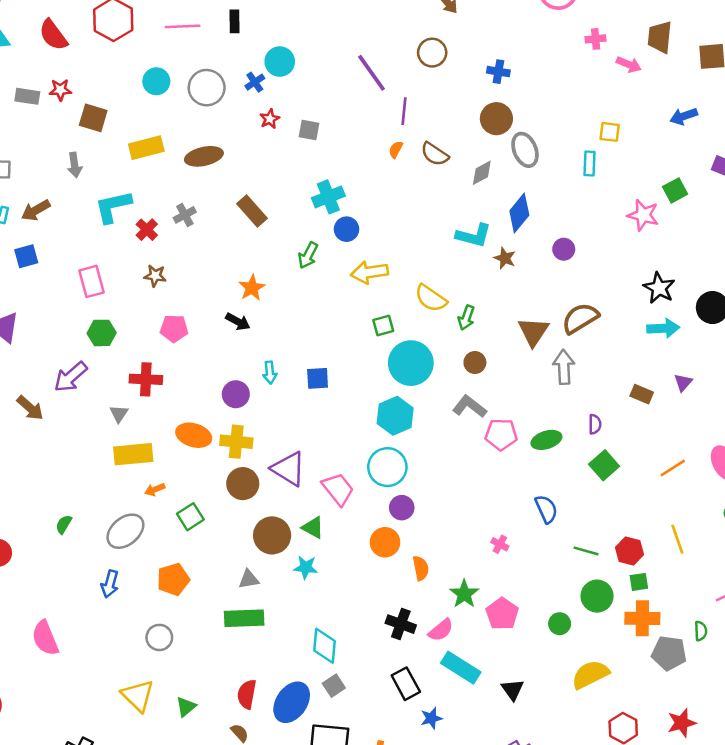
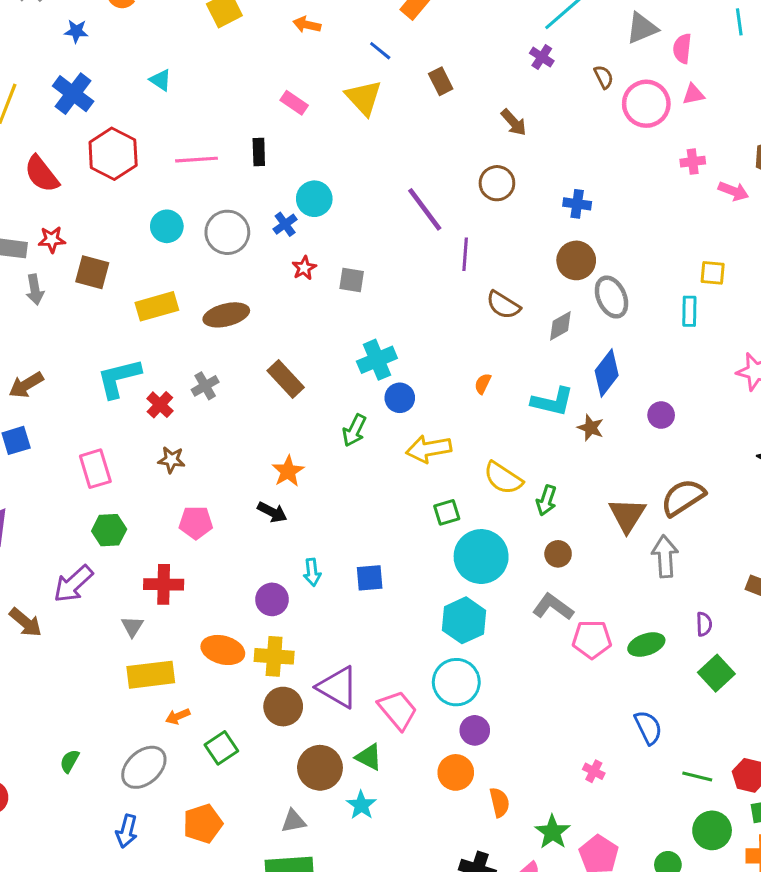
orange semicircle: (396, 150) -> (483, 384), moved
gray arrow: (75, 165) -> (35, 290), moved
cyan star: (306, 567) -> (361, 805), turned 30

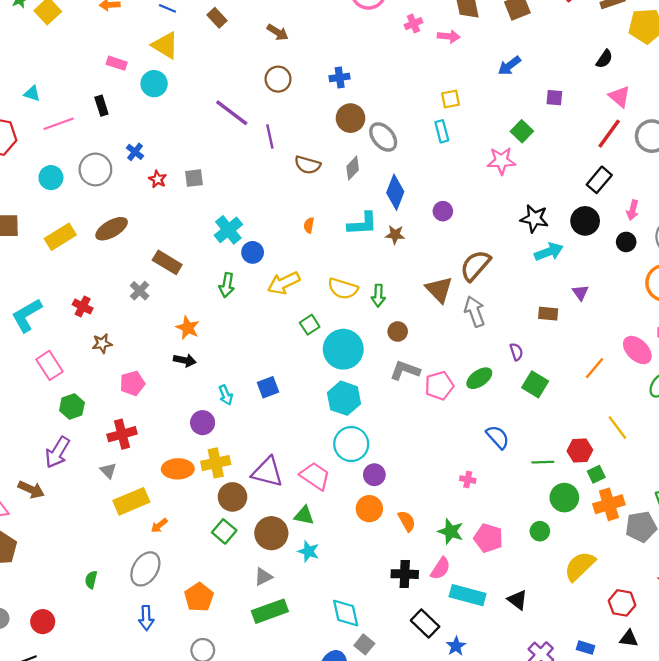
cyan triangle: (161, 80) -> (32, 94), moved
cyan circle: (314, 199) -> (154, 84), moved
cyan L-shape: (119, 378) -> (27, 315), moved
gray cross: (205, 386) -> (140, 291), moved
green square: (221, 748) -> (224, 531), moved

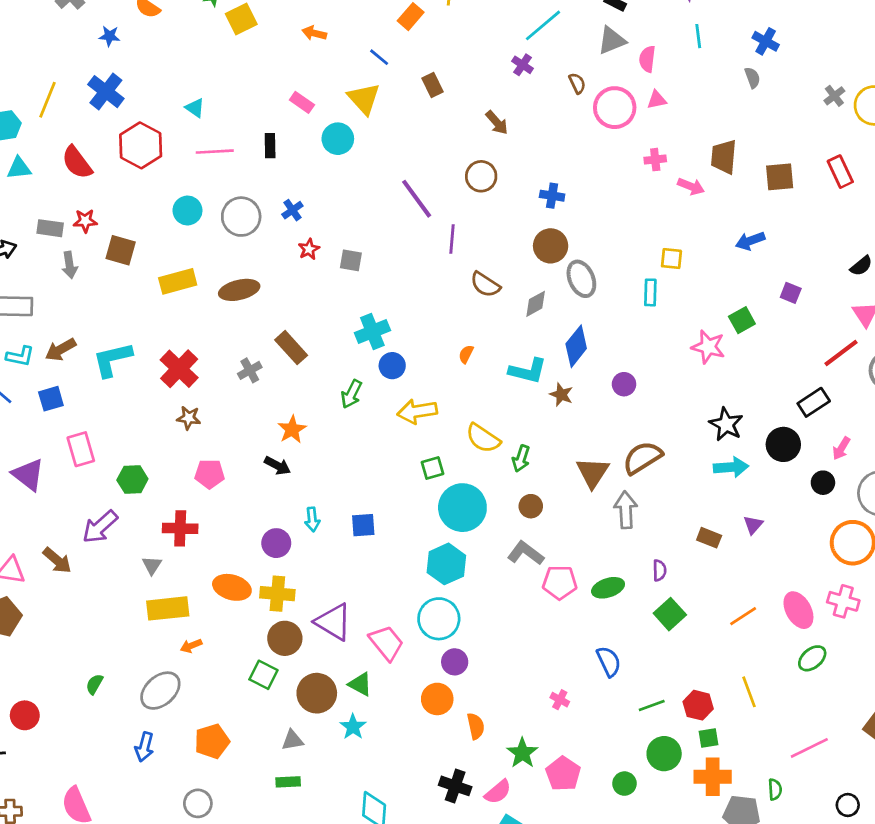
red cross: (83, 306) -> (179, 369), size x1.6
pink rectangle: (49, 365) -> (81, 449), moved
green line: (543, 462) -> (652, 706), turned -35
green square: (224, 531) -> (263, 675), turned -30
green rectangle: (270, 611) -> (288, 782), size x0.6

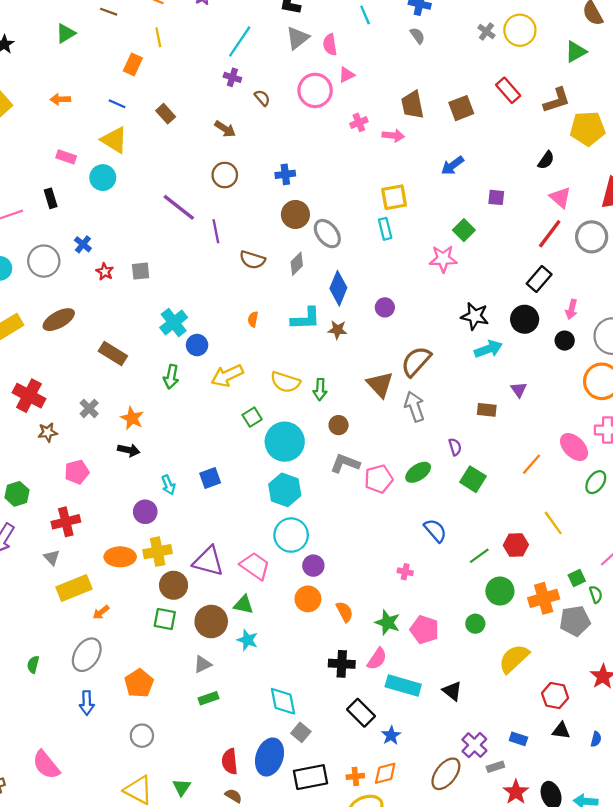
brown semicircle: (577, 83) -> (262, 98), moved
yellow square: (671, 259) -> (394, 197), size x1.4
gray cross: (250, 370) -> (89, 408), moved
green square: (708, 738) -> (577, 578), moved

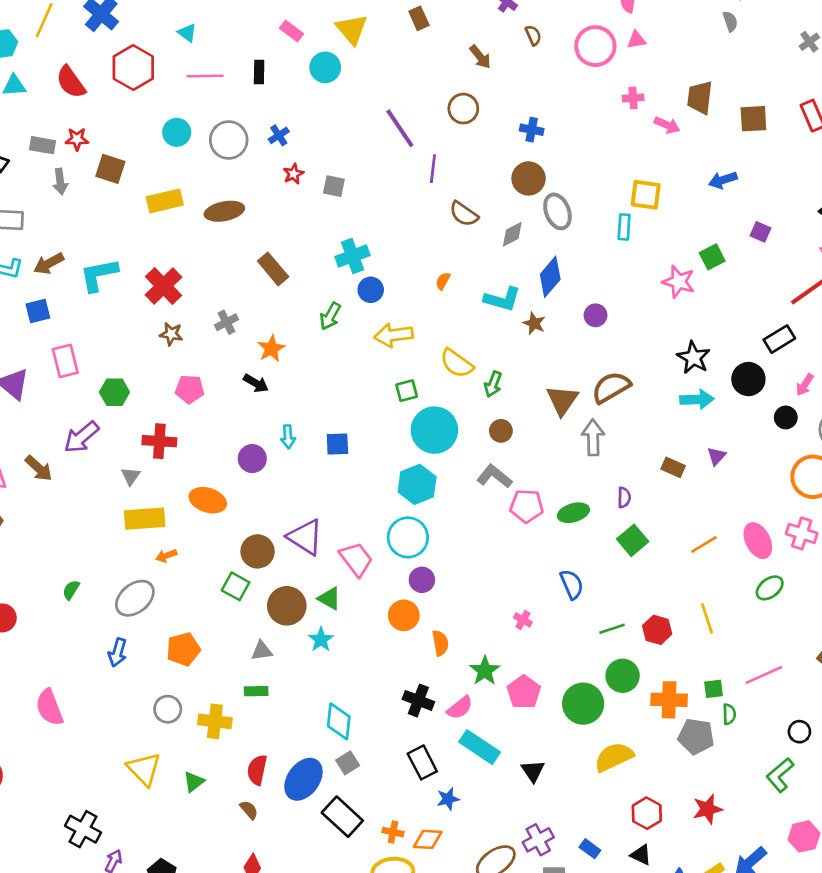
yellow cross: (158, 552) -> (215, 721), moved
green circle: (475, 624) -> (583, 704), size x1.8
black rectangle: (311, 777) -> (342, 817), turned 36

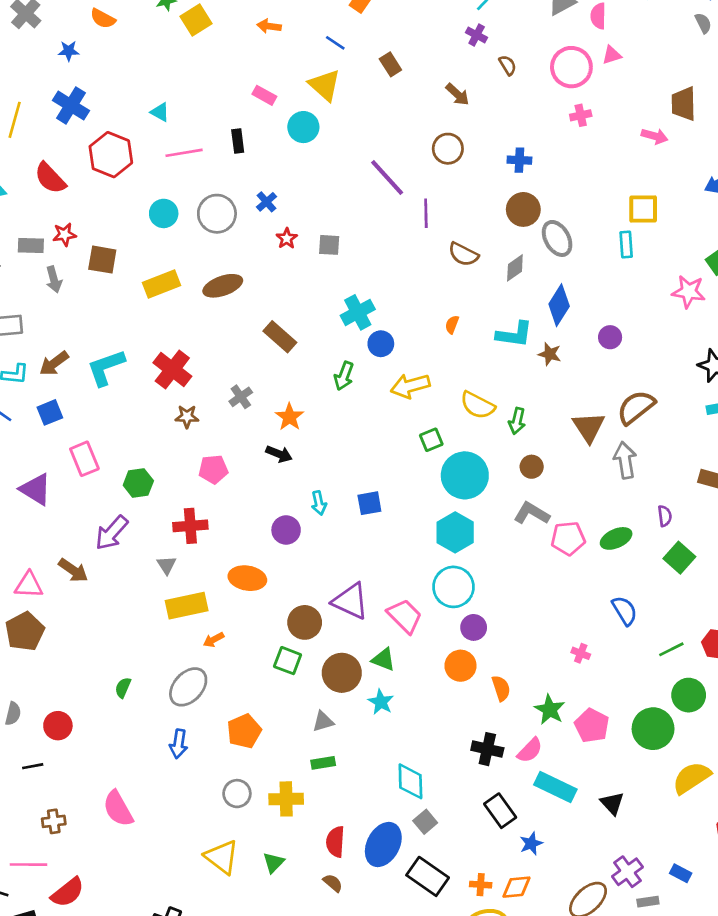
pink cross: (633, 98) -> (581, 115), moved

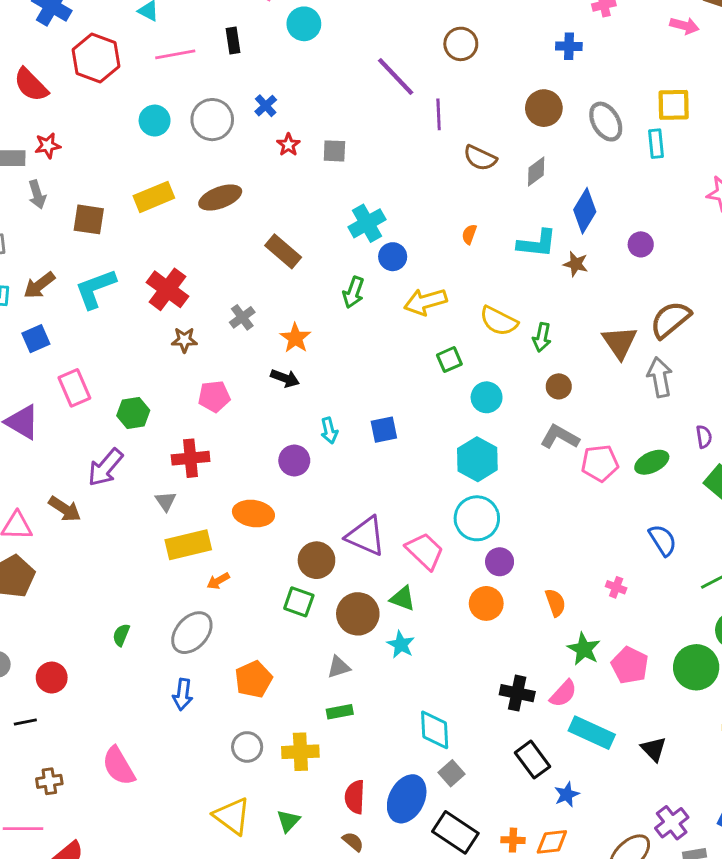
blue cross: (519, 160) -> (569, 46), moved
gray ellipse: (557, 238) -> (606, 122), moved
brown square: (102, 260) -> (89, 219), moved
cyan circle: (465, 475) -> (487, 397), size x0.6
orange semicircle: (501, 688) -> (555, 603), moved

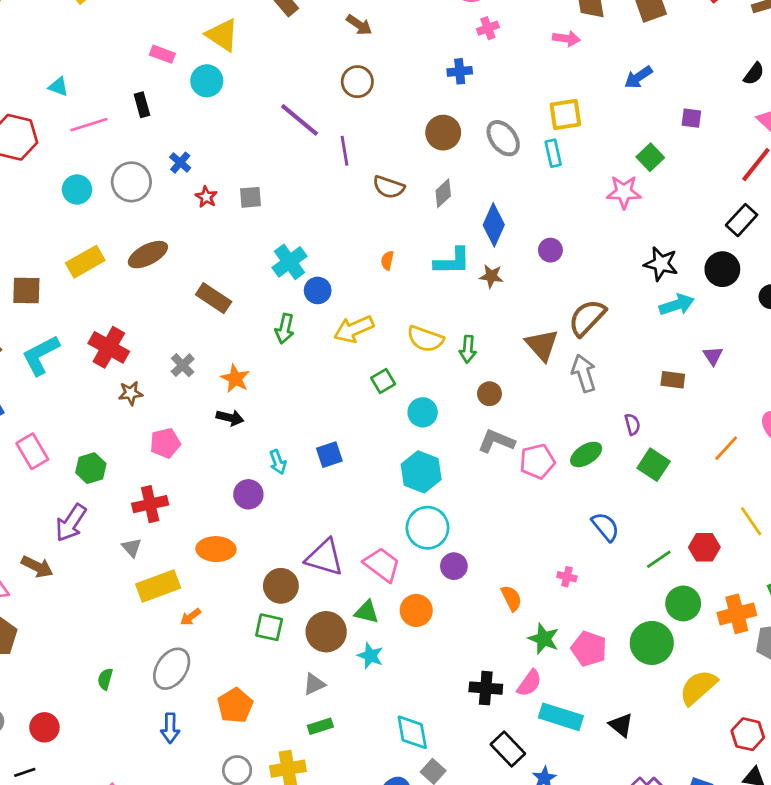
orange circle: (486, 603) -> (416, 610), moved

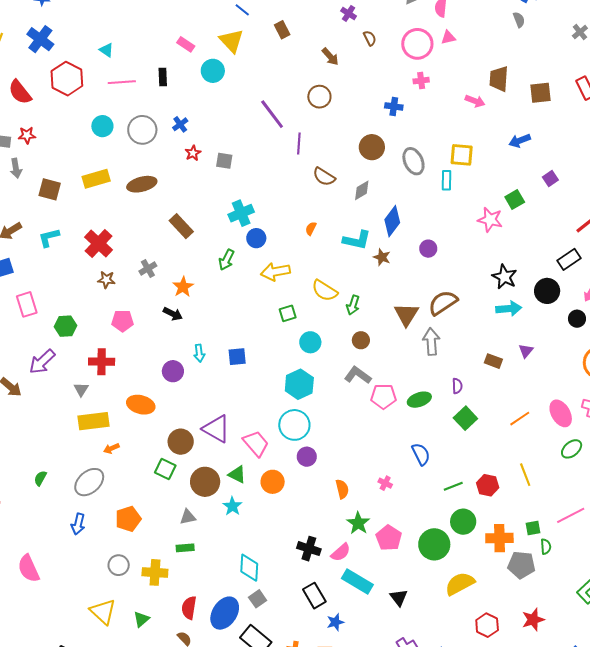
purple square: (691, 118) -> (550, 179), turned 35
cyan L-shape: (41, 355) -> (49, 238), size x0.7

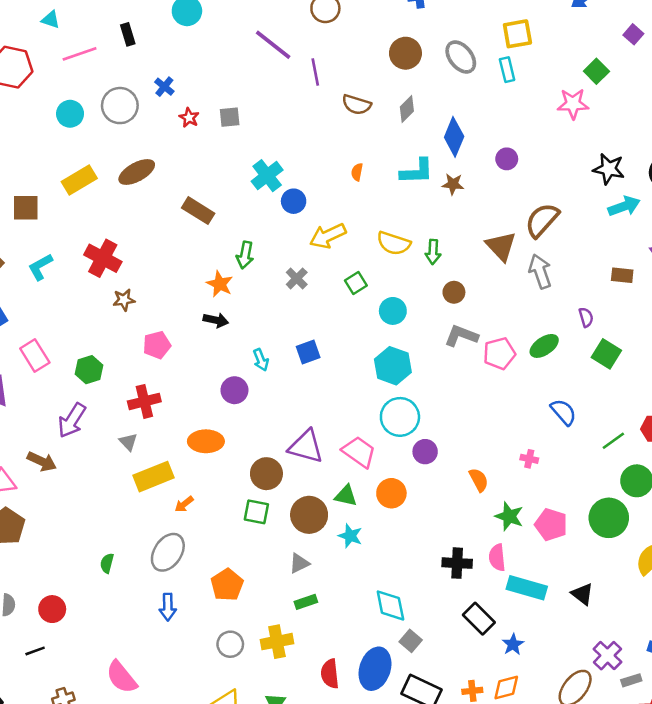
green arrow: (227, 260) -> (245, 255), moved
gray cross: (148, 269) -> (297, 278), moved
pink semicircle: (341, 552) -> (497, 558), turned 140

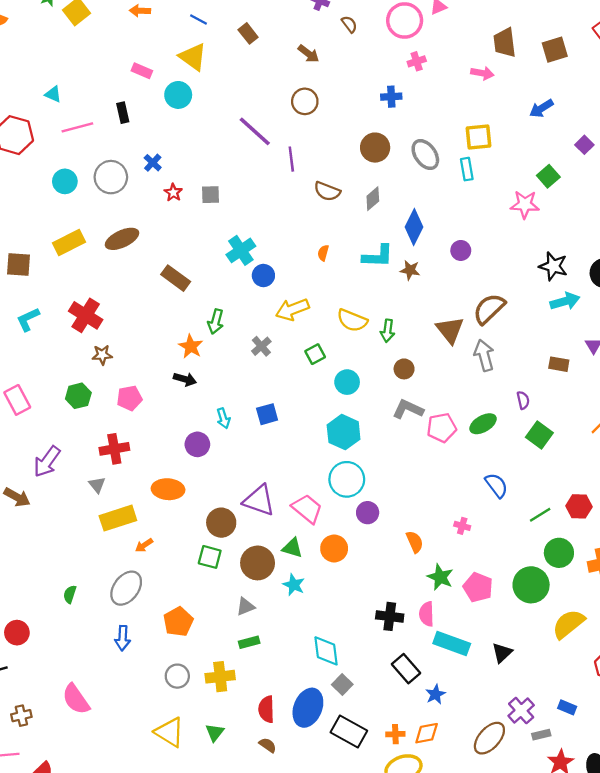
green hexagon: (89, 370) -> (78, 396), moved
black triangle: (582, 594) -> (502, 653), turned 35

